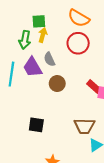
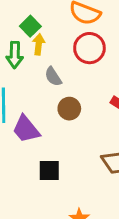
green square: (39, 21) -> (30, 26), turned -32
purple trapezoid: (32, 67) -> (26, 129), moved

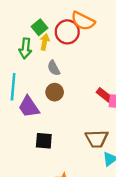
red circle: (89, 48) -> (67, 32), moved
brown circle: (69, 109) -> (55, 92), moved

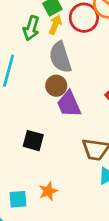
gray semicircle: (54, 68) -> (60, 57), size x1.6
purple trapezoid: (29, 107) -> (69, 104), moved

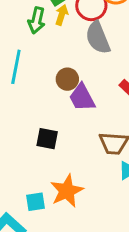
gray semicircle: (60, 57) -> (98, 38), moved
orange star: (48, 191) -> (67, 191), size x1.6

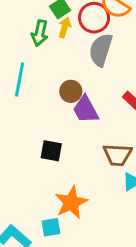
gray semicircle: (98, 38) -> (101, 50), turned 40
cyan square: (36, 202) -> (51, 227), moved

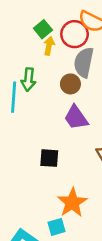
green arrow: (40, 33) -> (28, 79), moved
brown circle: (71, 91) -> (70, 84), moved

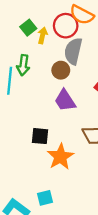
green square: (43, 29) -> (28, 28), moved
orange star: (72, 203) -> (60, 157), moved

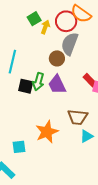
green arrow: (23, 65) -> (38, 82), moved
black square: (40, 136) -> (26, 86), moved
cyan square: (45, 198) -> (19, 147), moved

